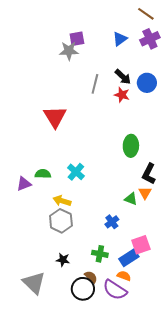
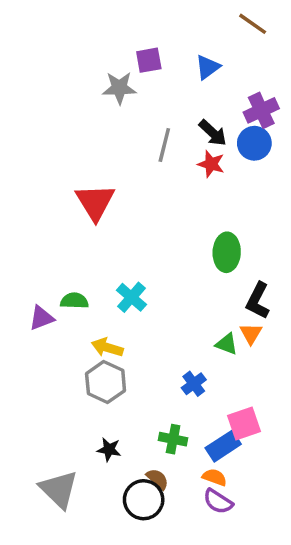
purple square: (77, 39) -> (149, 60), moved
purple cross: (150, 39) -> (261, 110), moved
purple semicircle: (115, 290) -> (218, 501), moved, size x0.7

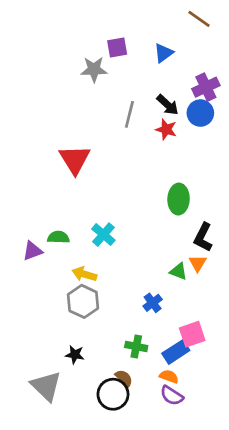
black star: (109, 450) -> (75, 355), moved

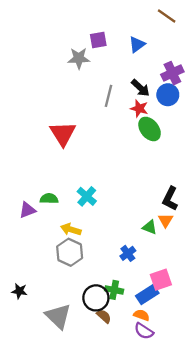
green ellipse: (179, 199) -> (150, 129), moved, turned -40
black star: (75, 355) -> (19, 291), moved
gray triangle: (46, 386) -> (58, 316), moved
black circle: (113, 394) -> (96, 298), moved

